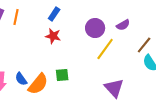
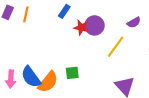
purple circle: (95, 28) -> (94, 25), moved
red star: (53, 36) -> (81, 27), moved
blue semicircle: (21, 79) -> (31, 77), size x1.6

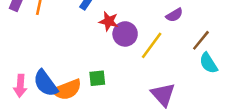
purple circle: (94, 25) -> (125, 34), moved
orange semicircle: (48, 82) -> (67, 90), turned 30

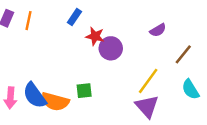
yellow line: (152, 45) -> (148, 81), moved
cyan semicircle: (208, 63) -> (190, 89), moved
orange semicircle: (67, 90) -> (55, 102), turned 36

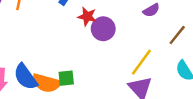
green square: (84, 91) -> (66, 78), moved

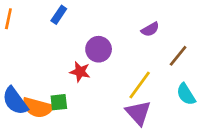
red star: (87, 16) -> (80, 72), moved

